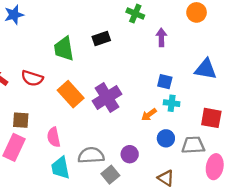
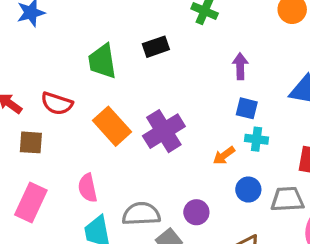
purple arrow: (161, 37) -> (240, 66), moved
brown square: (21, 120) -> (31, 142), moved

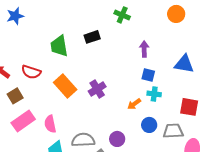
purple cross: (164, 131) -> (97, 89), size x0.7
brown square: (31, 142) -> (15, 96), turned -35
pink rectangle: (31, 202) -> (23, 121), moved, turned 30

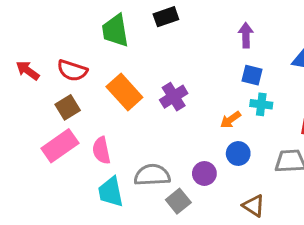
brown square: (15, 96) -> (68, 107), moved
blue circle: (149, 125) -> (238, 153), moved

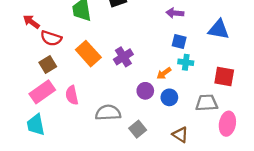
purple arrow: (246, 35) -> (175, 13), turned -84
red arrow: (28, 71) -> (31, 22), moved
purple circle: (204, 173) -> (145, 91), moved
cyan trapezoid: (111, 192) -> (36, 125), moved
gray square: (178, 201) -> (138, 129), moved

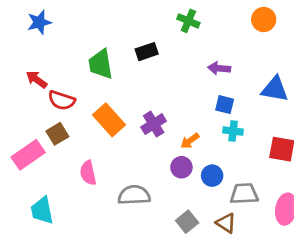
orange arrow: (164, 73) -> (190, 141), moved
pink rectangle: (42, 92) -> (28, 155), moved
gray trapezoid: (207, 103) -> (244, 194), moved
gray square: (138, 129) -> (187, 222), moved

